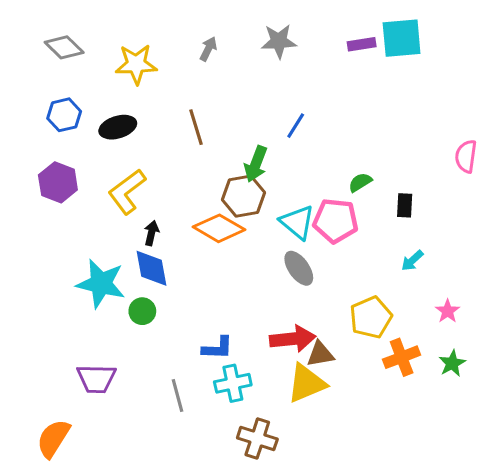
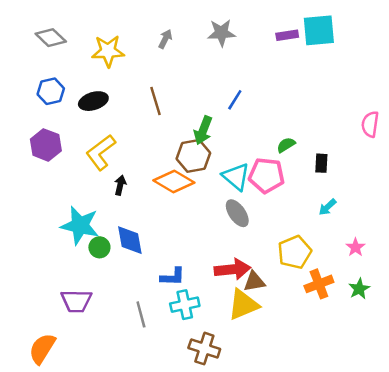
blue diamond: (152, 268) -> (130, 240), moved
green circle: (142, 311) -> (99, 247), moved

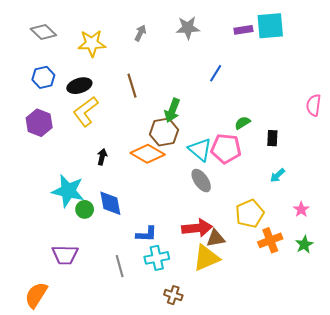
blue line: (235, 100) -> (216, 73), moved
yellow L-shape: (101, 152) -> (86, 111), moved
brown cross: (204, 349) -> (173, 295), size x0.7

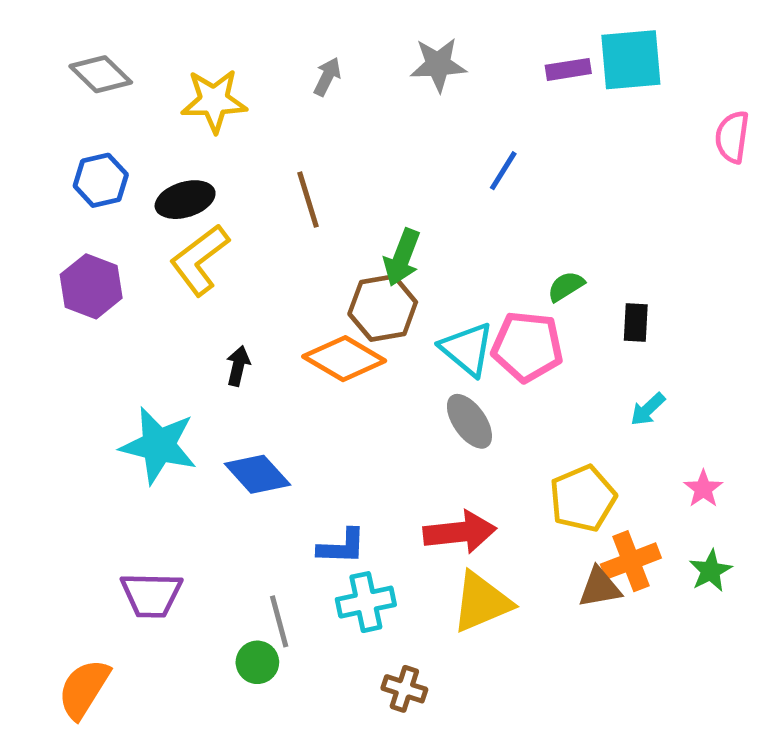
pink semicircle: (314, 105) -> (732, 137), moved
blue diamond: (110, 203) -> (257, 474), turned -32
green circle: (85, 209) -> (257, 662), moved
brown triangle: (216, 238) -> (600, 588), moved

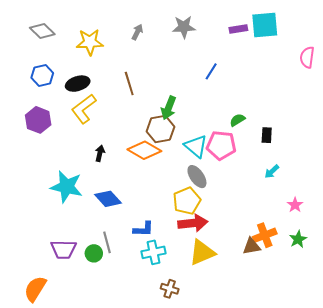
yellow pentagon: (583, 498) -> (187, 201), moved
gray line: (279, 621) -> (107, 242), moved
green circle: (257, 662) -> (94, 253), moved

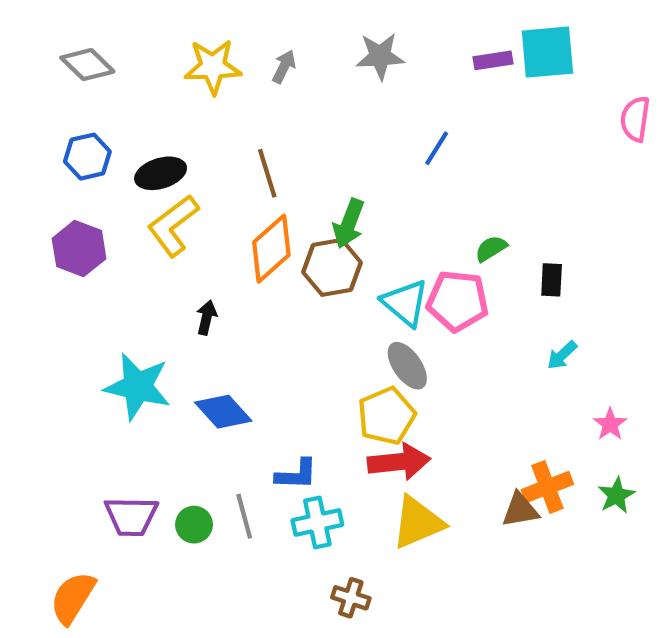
yellow star: (90, 42) -> (213, 67), moved
orange diamond: (144, 150) -> (271, 249), moved, turned -72
gray line: (107, 242) -> (244, 516), moved

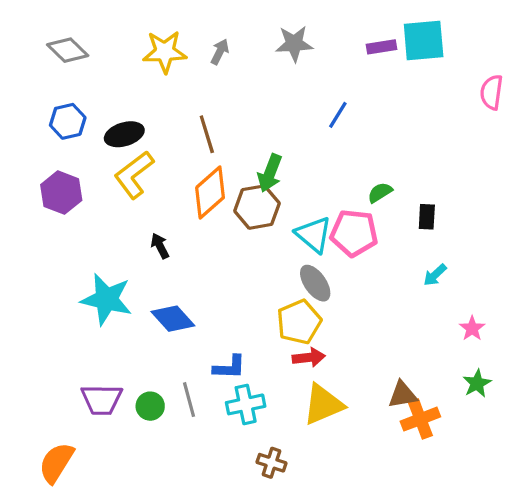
black arrow: (207, 318) -> (160, 246), turned -40
red arrow: (399, 462) -> (309, 358), size x0.7
orange cross: (547, 487) -> (420, 419), moved

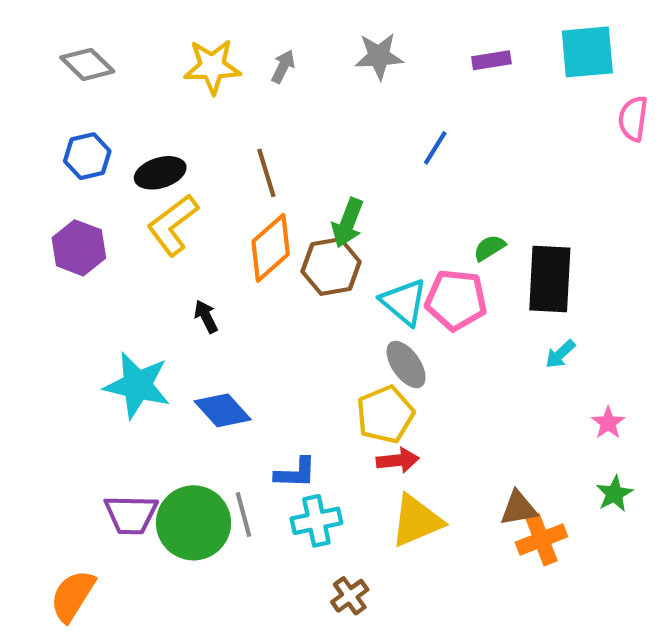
cyan square: (424, 40) -> (587, 52), moved
black rectangle: (427, 217) -> (550, 279), size x2.0
green circle: (150, 406) -> (193, 523), size x2.0
brown cross: (272, 463) -> (350, 596), turned 36

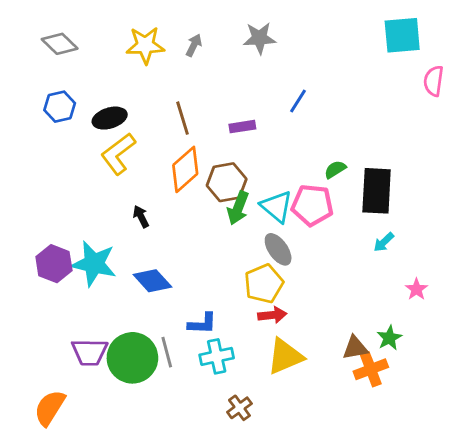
purple rectangle: (491, 60) -> (242, 127), moved
green arrow: (348, 223) -> (238, 208), moved
purple hexagon: (79, 248) -> (54, 264), moved
green star: (614, 494) -> (389, 338), moved

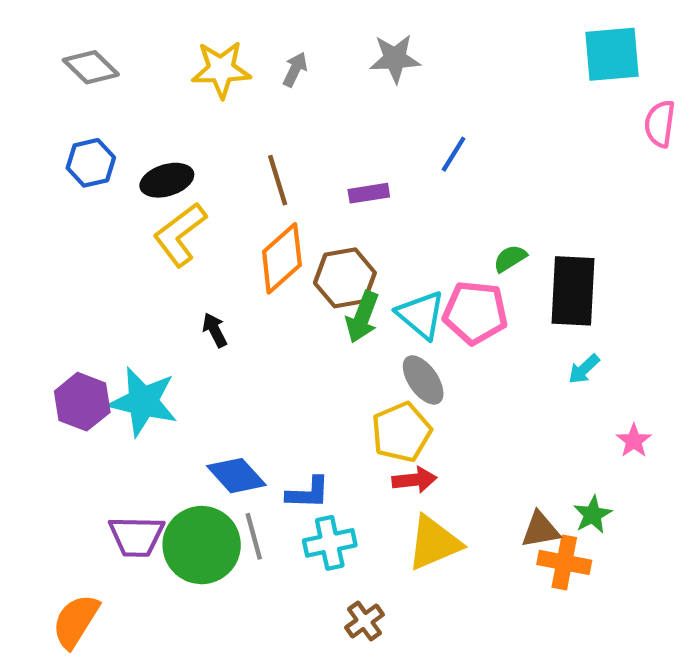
blue diamond: (152, 281) -> (236, 476), moved
orange cross: (371, 369) -> (564, 562), turned 32

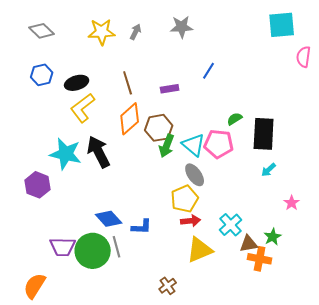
black arrow: (215, 330) -> (99, 152), size x2.0
cyan star: (143, 402) -> (66, 154), moved
cyan cross: (330, 543) -> (231, 225), moved, turned -30

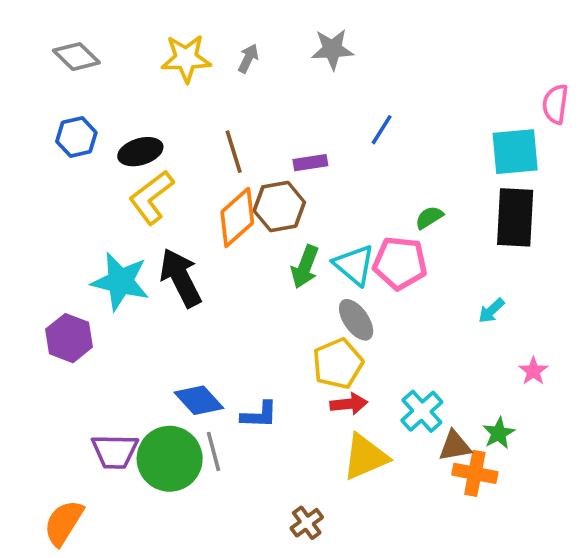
cyan square: (282, 25) -> (515, 152), moved
brown hexagon: (159, 128) -> (279, 206), moved
black rectangle: (264, 134) -> (515, 217), moved

